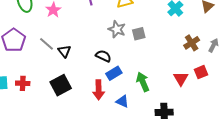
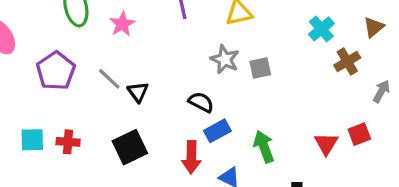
brown cross: (192, 43) -> (347, 62), moved

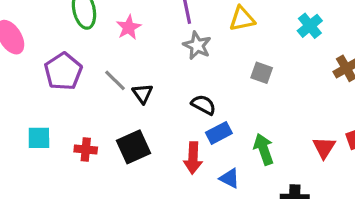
cyan cross: (321, 29) -> (310, 26), moved
gray star: (225, 59) -> (197, 45), moved
gray square: (260, 68) -> (262, 73), turned 30
red cross: (68, 142) -> (86, 149), moved

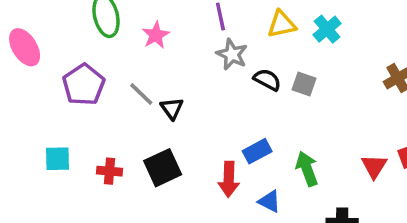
cyan cross: (310, 26) -> (327, 29), moved
black semicircle: (204, 105) -> (267, 80), moved

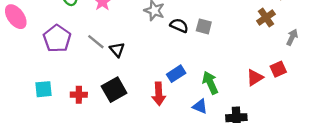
red triangle: (374, 166) -> (255, 78), turned 30
blue triangle: (270, 201) -> (200, 106), moved

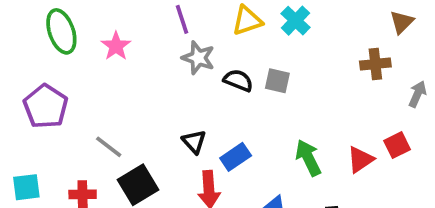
brown cross: (266, 18) -> (375, 64), turned 30
gray line: (96, 42) -> (109, 147), moved
black triangle: (117, 50) -> (194, 142), moved
green arrow: (210, 83) -> (308, 158), moved

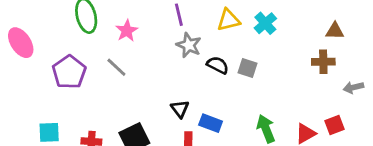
brown triangle: (402, 22) -> (335, 31), moved, turned 42
gray arrow: (417, 94) -> (353, 87), turned -132
gray line: (109, 147) -> (116, 67), moved
blue rectangle: (236, 157) -> (211, 123), turned 50

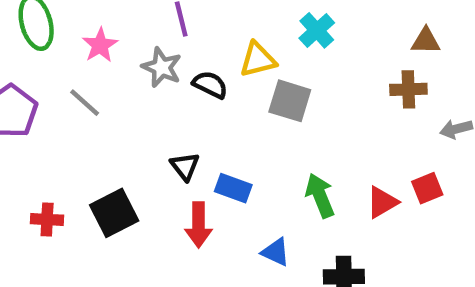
yellow triangle: (228, 20) -> (258, 60), moved
gray star: (189, 45) -> (162, 67), moved
black semicircle: (218, 65) -> (210, 85), moved
gray square: (247, 68) -> (290, 101), size x1.4

